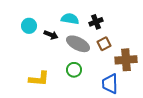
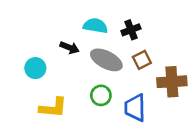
cyan circle: (29, 26) -> (35, 68), moved
blue trapezoid: (110, 84) -> (135, 108), moved

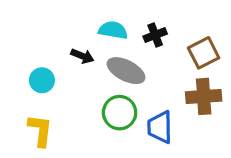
brown square: (142, 60) -> (204, 53), moved, size x1.4
green circle: (101, 95) -> (120, 113), size x1.4
yellow L-shape: (53, 108) -> (40, 130), moved, turned -88

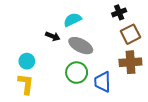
cyan semicircle: (113, 30) -> (72, 20), turned -36
black cross: (155, 35) -> (119, 12), moved
cyan circle: (42, 80) -> (27, 61), moved

